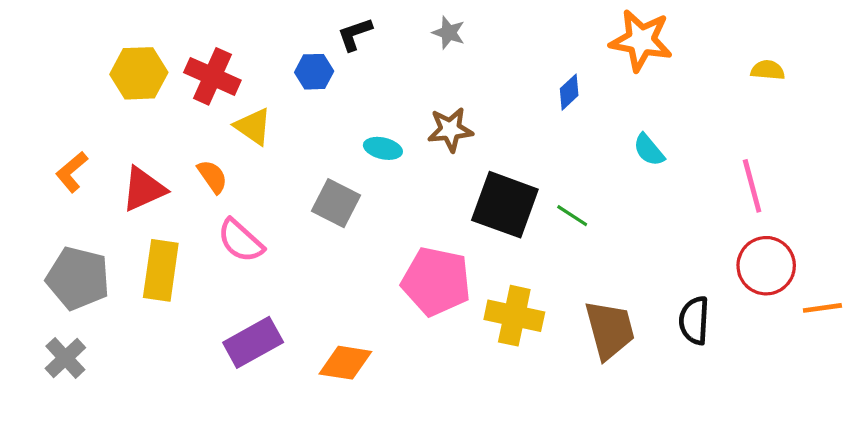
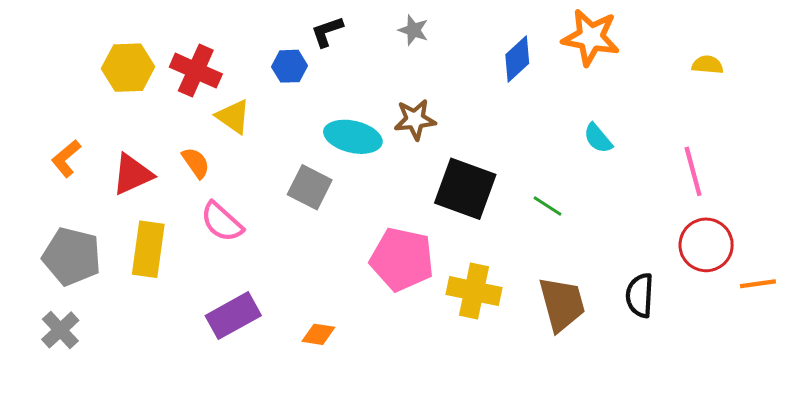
blue diamond: (569, 92) -> (517, 59), moved, size x1.4
cyan ellipse: (383, 148) -> (353, 137), size x1.6
green line: (572, 216) -> (548, 206), moved
orange diamond: (345, 363) -> (318, 334), size x0.7

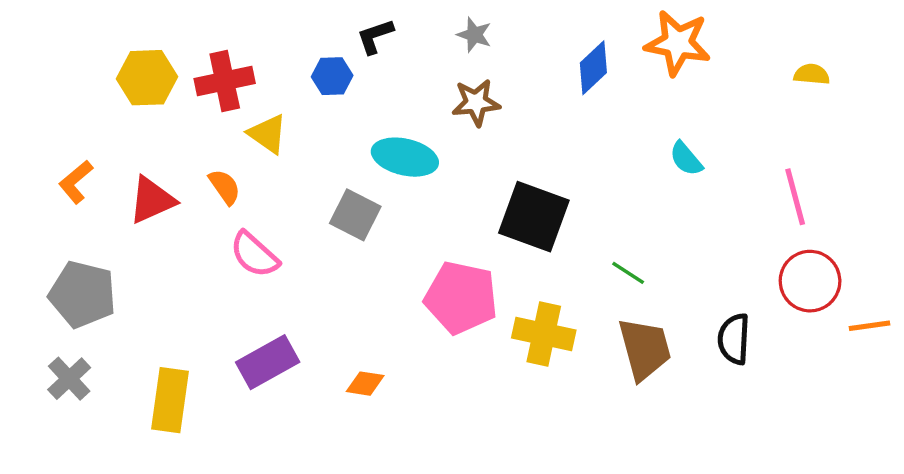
red cross: (196, 71) -> (225, 81), turned -36
brown star: (415, 120) -> (476, 102), moved
green line: (548, 206) -> (628, 273), moved
yellow rectangle: (148, 249) -> (170, 400), moved

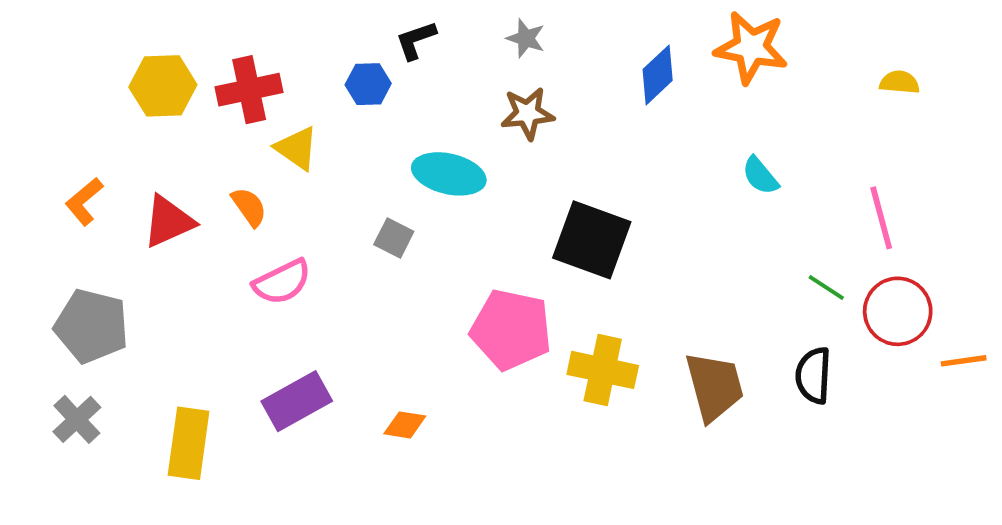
gray square: (355, 215) -> (394, 238), size x0.7
pink semicircle: (254, 255) -> (282, 282), turned -68
green line: (628, 273) -> (826, 288), moved

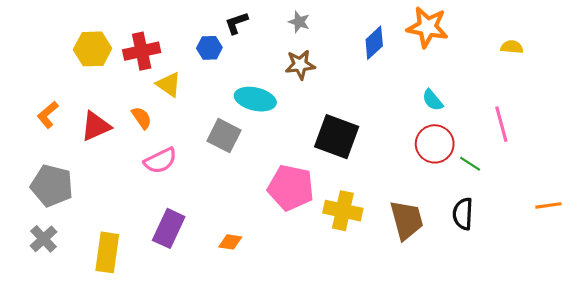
gray square: (394, 238) -> (224, 136), size x1.5
red circle: (898, 311) -> (435, 144), moved
purple rectangle: (297, 401) -> (169, 228), turned -36

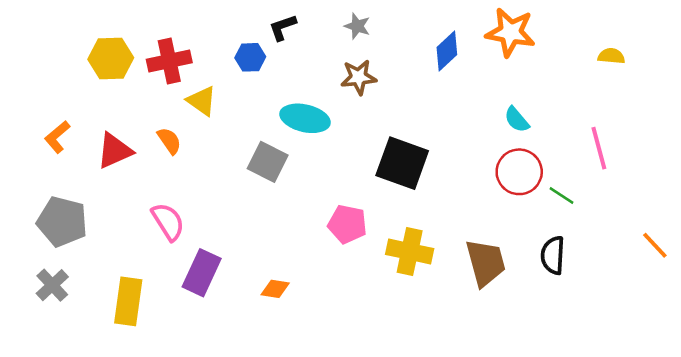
pink semicircle: (160, 161) -> (168, 222), moved, turned -96
pink pentagon: (291, 188) -> (347, 224), size x0.7
orange line: (548, 205) -> (655, 245), turned 55

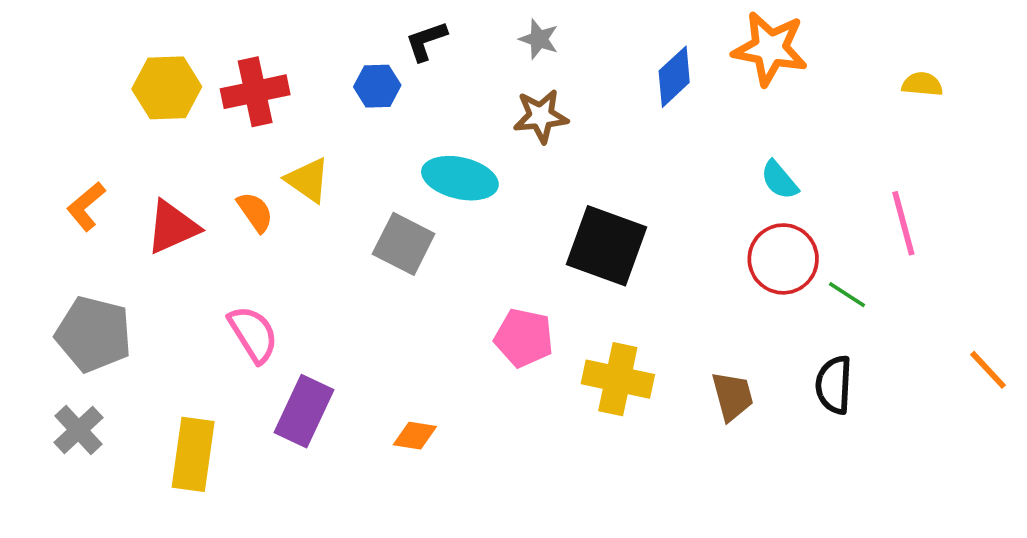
yellow triangle: (202, 101) -> (308, 180), moved
brown trapezoid: (486, 263) -> (732, 396), size x0.7

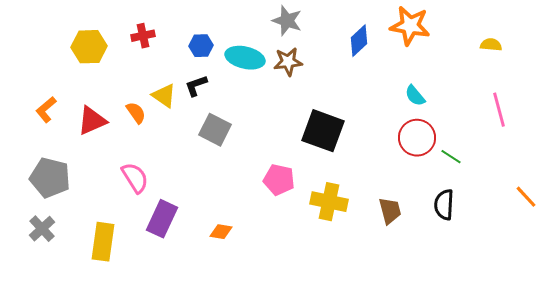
gray star: (539, 39) -> (287, 21), size x1.4
black L-shape: (426, 41) -> (196, 86), moved
red cross: (255, 92) -> (143, 36), moved, size x0.7
cyan ellipse: (460, 178) -> (245, 58), moved
pink line: (903, 223) -> (499, 110), moved

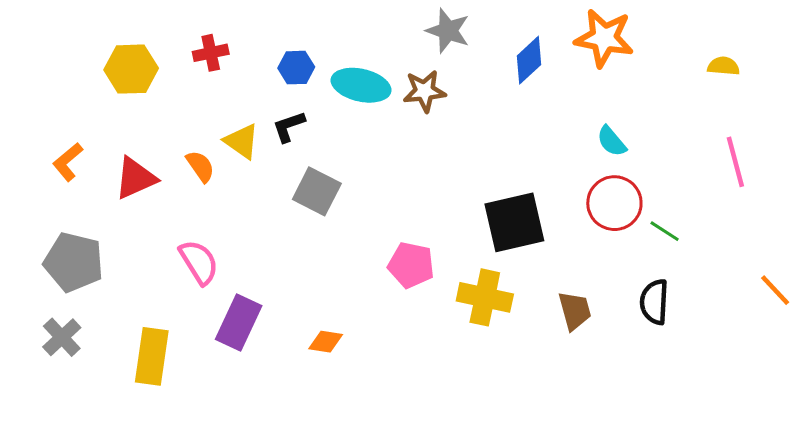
gray star: (287, 21) -> (448, 31), moved
black square: (323, 131) -> (514, 222), moved, turned -33

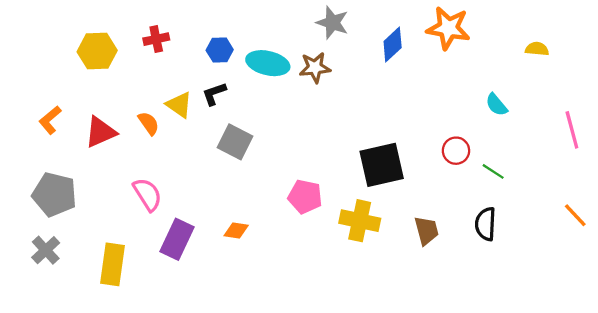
cyan semicircle: (612, 141) -> (496, 105), moved
pink line: (735, 162) -> (572, 130), moved
red circle: (614, 203) -> (456, 151), size x0.7
orange diamond: (326, 342) -> (236, 231), moved

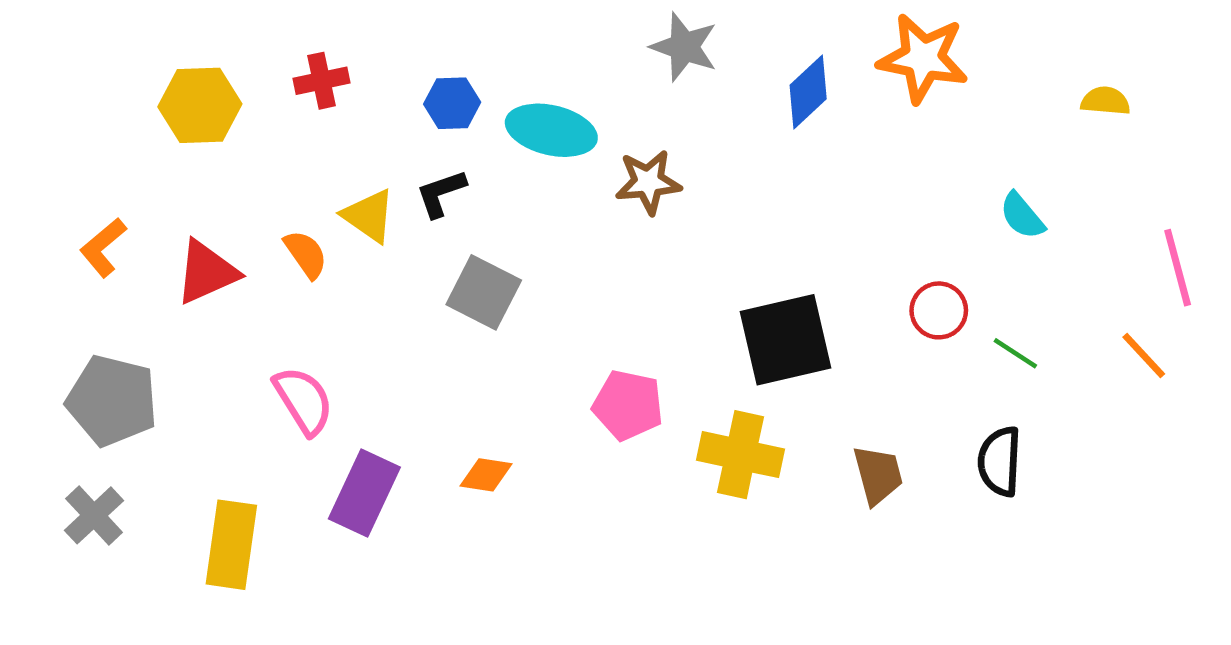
brown star: (315, 68) -> (648, 182), moved
orange line: (575, 215) -> (1144, 356), moved

